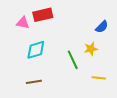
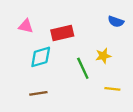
red rectangle: (43, 15) -> (62, 33), moved
blue semicircle: (102, 27) -> (116, 22), moved, turned 64

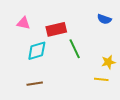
yellow star: (103, 56) -> (108, 62), moved
green line: (83, 68) -> (75, 49), moved

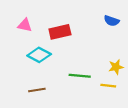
green line: (75, 49) -> (80, 76), moved, turned -60
cyan diamond: (37, 51) -> (39, 55), turned 45

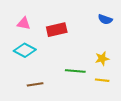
cyan diamond: (39, 55) -> (25, 50), moved
yellow star: (116, 67) -> (102, 59), moved

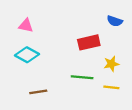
red rectangle: (57, 30) -> (89, 42), moved

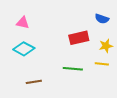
yellow star: (111, 64) -> (106, 46), moved
yellow line: (111, 87) -> (102, 64), moved

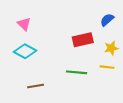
blue semicircle: (102, 19) -> (107, 20), turned 120
pink triangle: (23, 23) -> (24, 24), turned 32

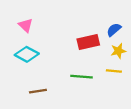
blue semicircle: (107, 20) -> (114, 30), moved

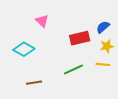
pink triangle: (26, 25) -> (42, 21), moved
green line: (81, 77) -> (73, 70), turned -30

